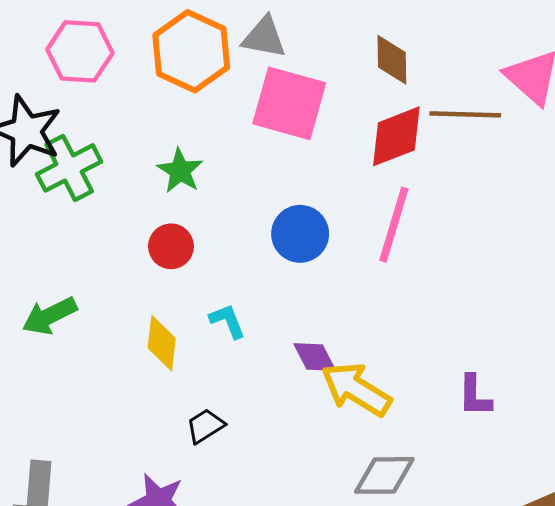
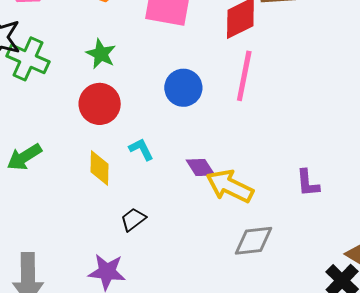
green cross: (69, 168) -> (28, 59), turned -33
red circle: (171, 246) -> (100, 104), size x1.4

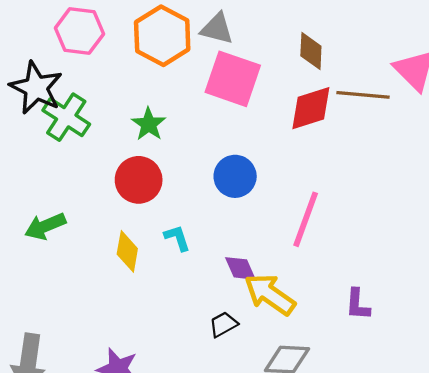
pink line: (244, 76) -> (306, 219), moved
black trapezoid: (133, 219) -> (223, 324), moved

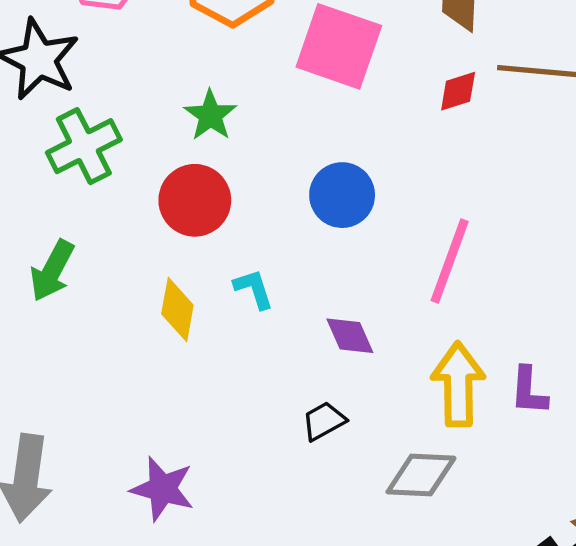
red diamond: (311, 108) -> (458, 91), size x0.6
green cross: (66, 117) -> (84, 146), moved, turned 30
green arrow: (45, 226) -> (52, 271), turned -39
yellow arrow: (270, 294) -> (458, 384), moved, turned 54

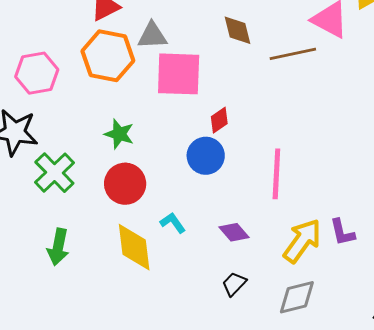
red diamond: (458, 91) -> (219, 120), moved
yellow diamond: (177, 309) -> (134, 247), size x1.4
yellow arrow: (458, 384) -> (302, 241), turned 54

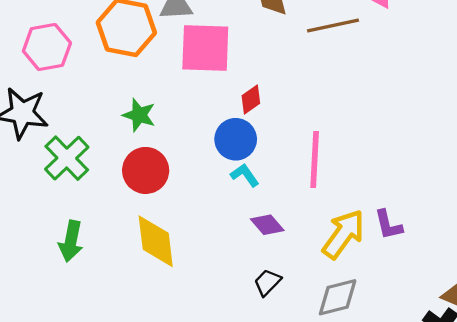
cyan L-shape: (173, 223) -> (245, 175), moved

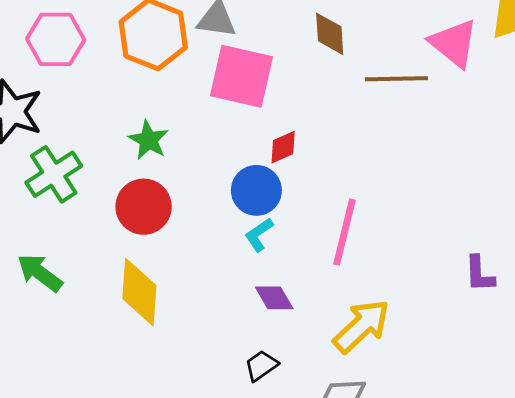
cyan L-shape: (245, 175) -> (259, 235), turned -100
purple L-shape: (388, 225) -> (479, 274), moved
green arrow: (71, 241) -> (40, 273), turned 105

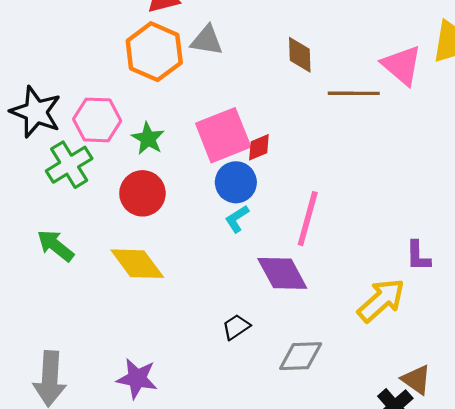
pink hexagon: (56, 39) -> (97, 120), moved
pink square: (241, 76) -> (223, 135), moved, turned -36
yellow diamond: (139, 292) -> (137, 264), turned -42
purple diamond: (274, 298) -> (282, 273), moved, size x1.6
yellow arrow: (361, 326) -> (381, 300), moved

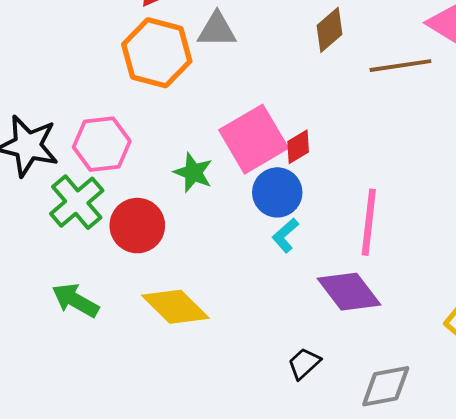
brown diamond: (300, 55) -> (329, 30), turned 60
green star: (148, 138) -> (193, 173), moved
red circle: (142, 193) -> (137, 226), moved

